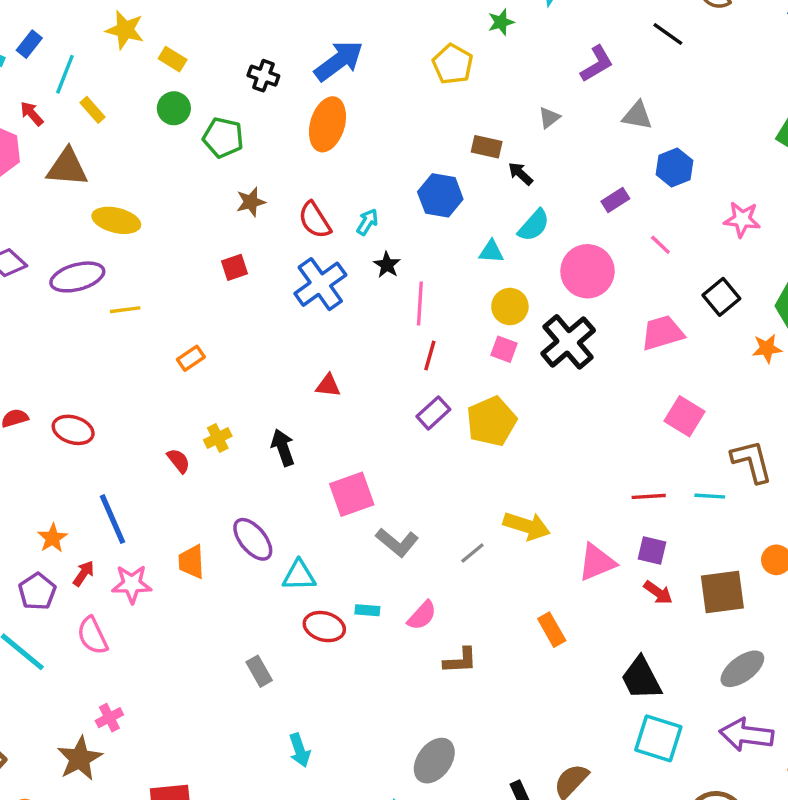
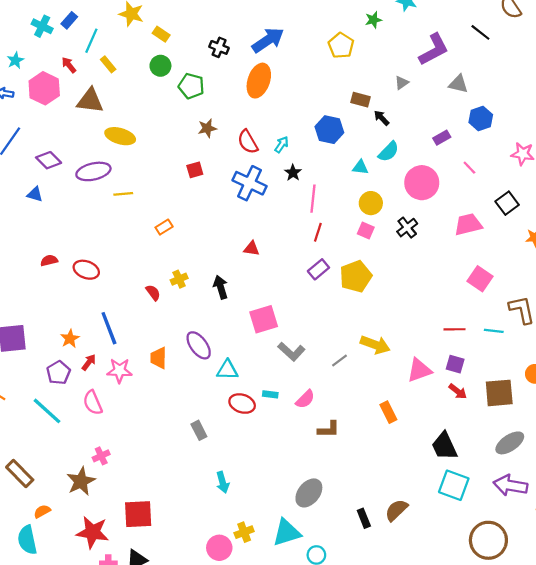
purple L-shape: (597, 64) -> (434, 49), size x1.4
blue cross: (320, 284) -> (250, 183), turned -32
black cross: (568, 342) -> (407, 228), size x0.6

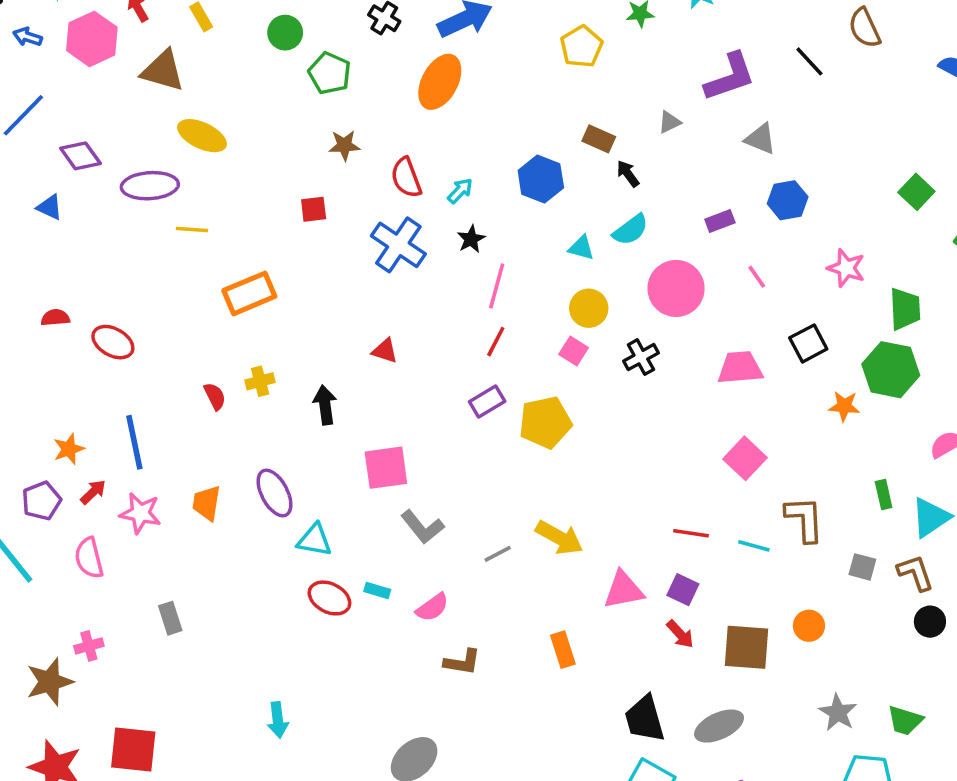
orange rectangle: (164, 227) -> (249, 293), size x1.8
gray rectangle: (199, 430) -> (170, 618), moved
gray ellipse: (510, 443) -> (719, 726), moved

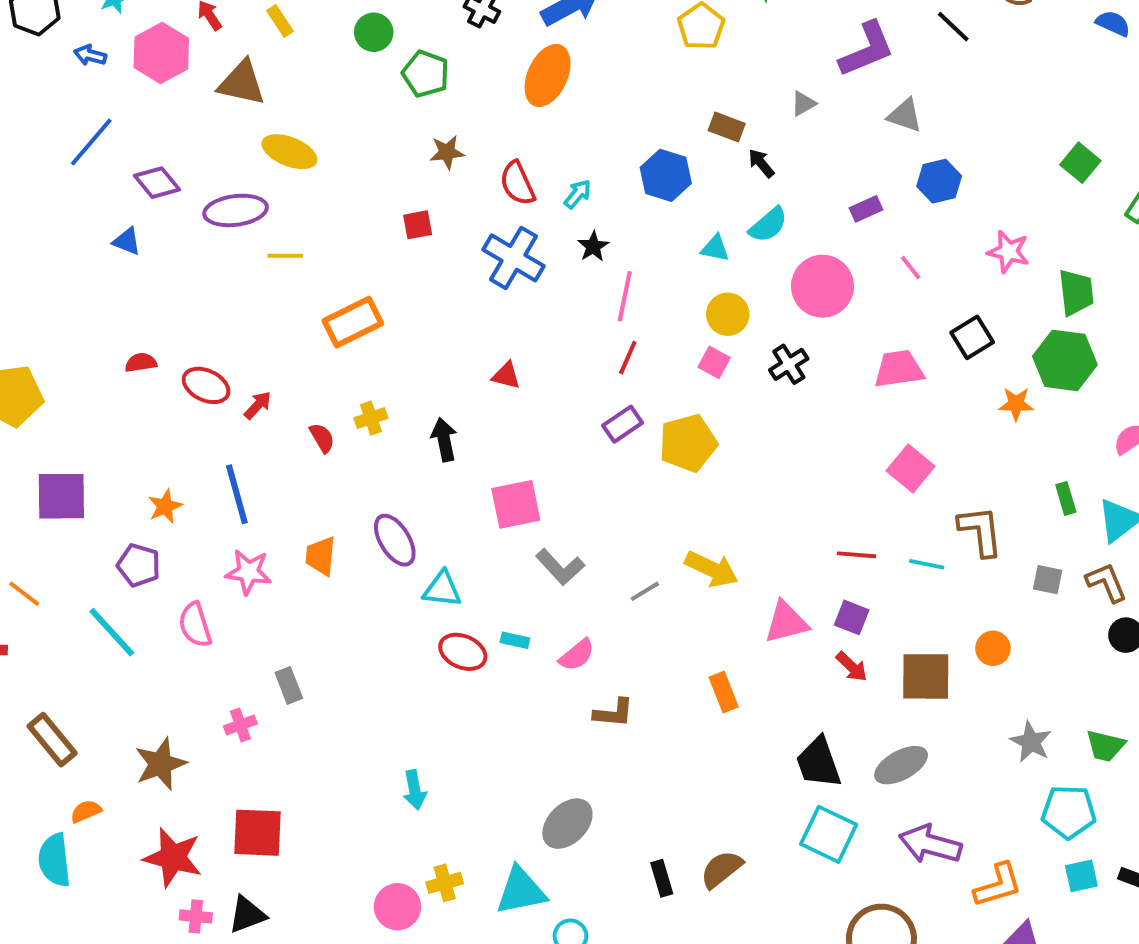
red arrow: (93, 492) -> (258, 405), moved
purple pentagon: (42, 501) -> (139, 565), turned -30
pink cross: (89, 646) -> (240, 725), moved

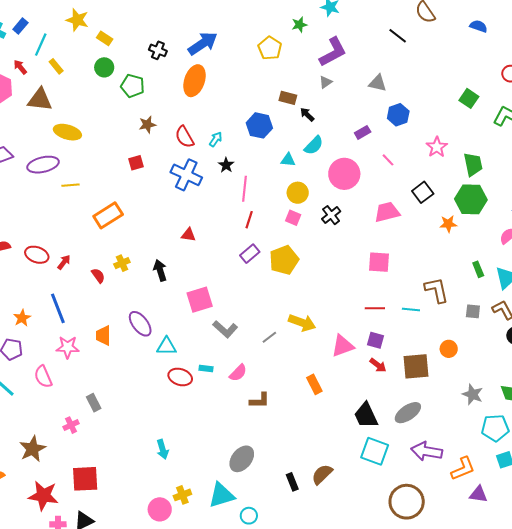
purple L-shape: (867, 49) -> (333, 52), moved
pink star: (1008, 252) -> (437, 147), turned 30
pink square: (911, 468) -> (379, 262), moved, turned -30

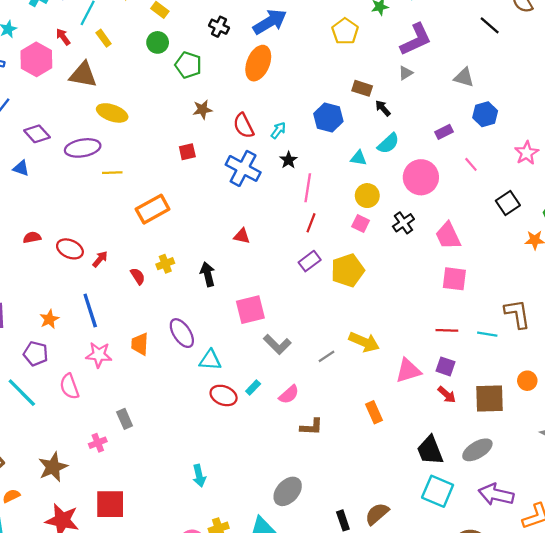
pink trapezoid: (387, 212) -> (448, 236), moved, turned -104
cyan rectangle: (206, 368) -> (253, 388), turned -56

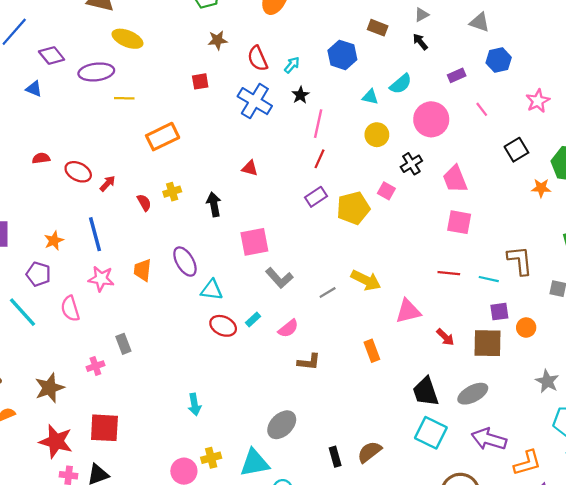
black arrow: (383, 108) -> (420, 42), moved
pink square: (361, 224) -> (386, 191), moved
purple square: (446, 366) -> (499, 312), moved, turned -30

